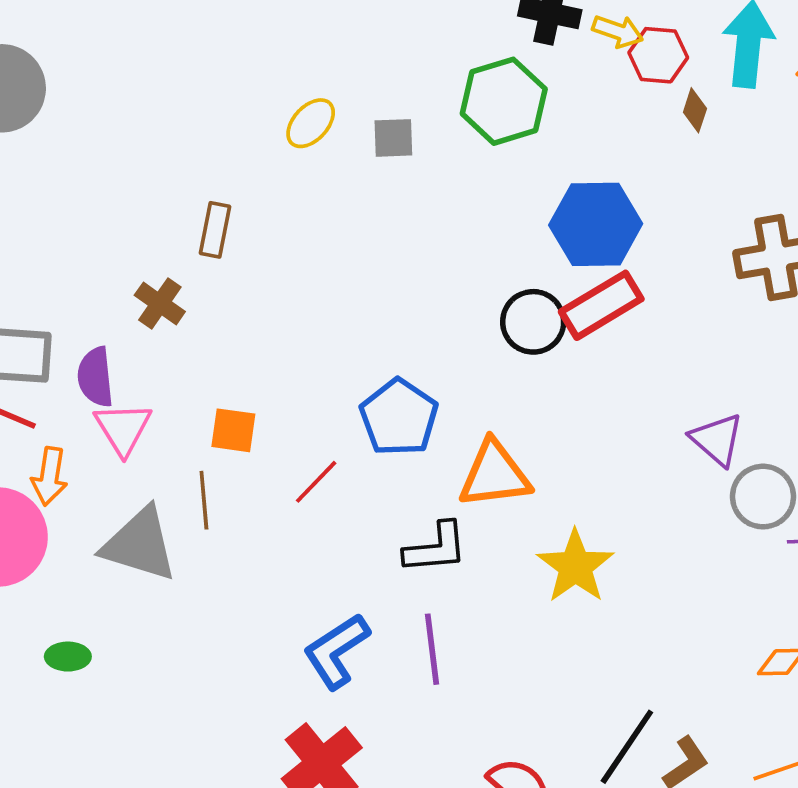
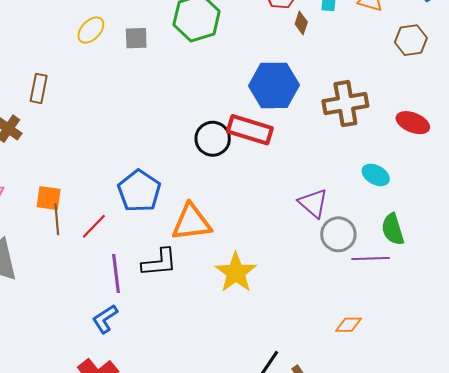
blue hexagon: (596, 224) -> (274, 85), moved
red rectangle: (601, 305) -> (250, 130), turned 48
brown line: (204, 500) -> (57, 219), moved
purple line: (432, 649) -> (116, 274), moved
blue L-shape: (336, 651) -> (105, 319), size x0.7

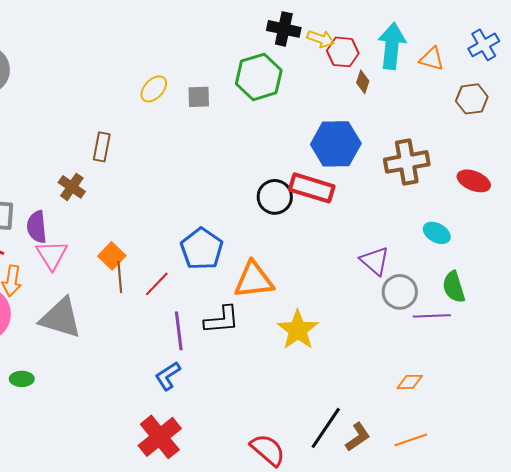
orange square: (49, 198) -> (112, 256), turned 36

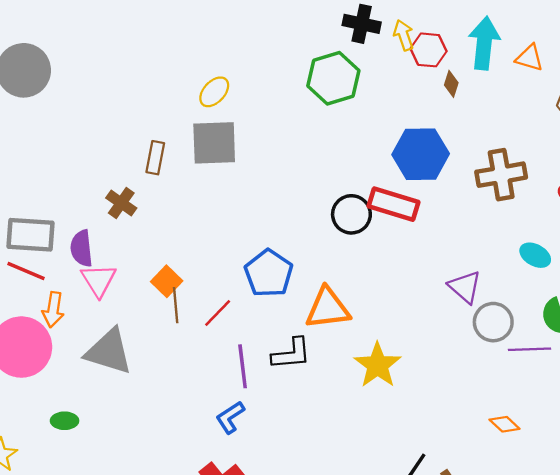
yellow arrow: (321, 39) -> (404, 35), turned -128
gray square: (199, 97) -> (214, 143), moved, size x1.8
orange diamond: (410, 382) -> (505, 424), turned 44

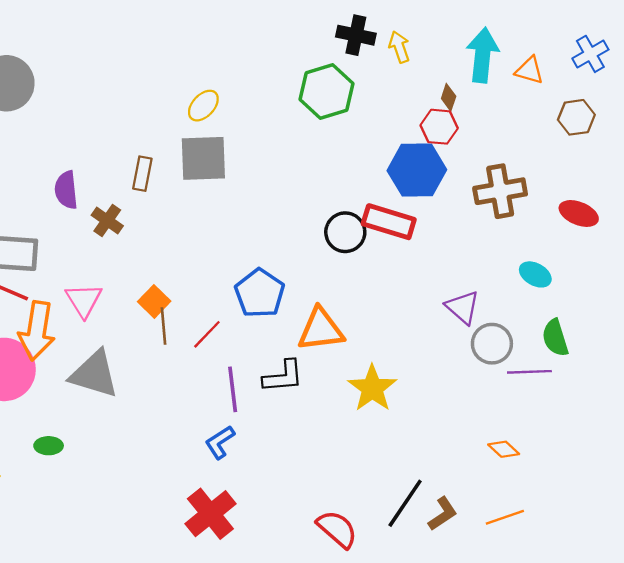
red hexagon: (429, 50) -> (439, 127), moved
purple semicircle: (82, 248) -> (66, 190), moved
orange arrow: (53, 310) -> (37, 331), size x1.6

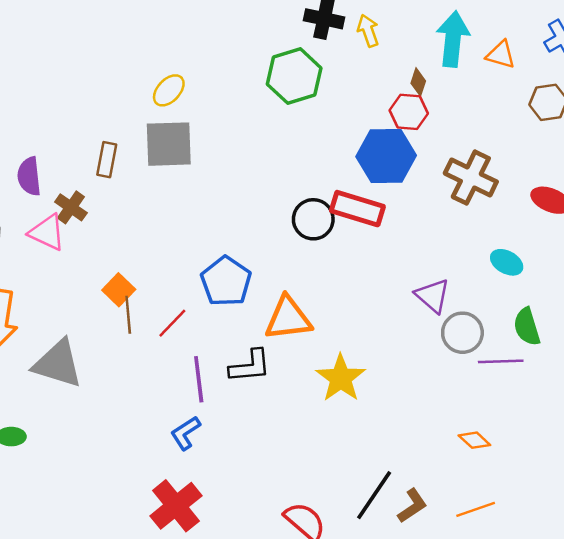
brown cross: (500, 191) -> (471, 178), turned 36
pink triangle: (84, 300) -> (47, 232), moved, turned -33

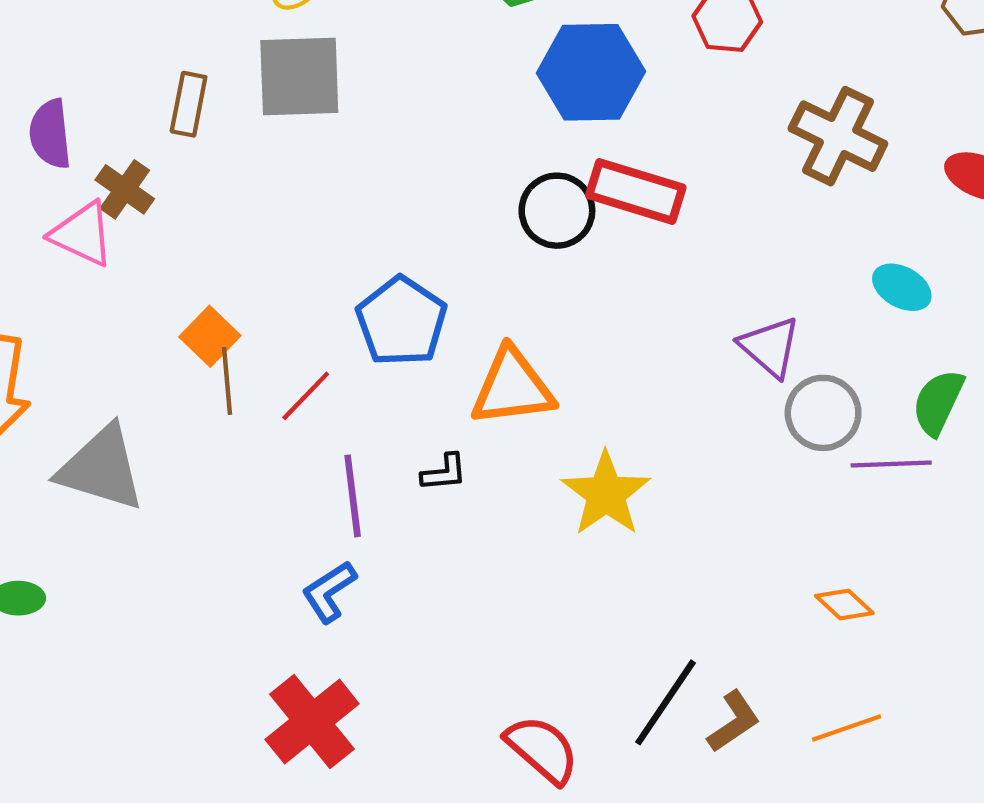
blue hexagon: (386, 156) -> (591, 72), moved
green semicircle: (527, 327) -> (938, 402), turned 42
black L-shape: (250, 366) -> (444, 473), size x0.6

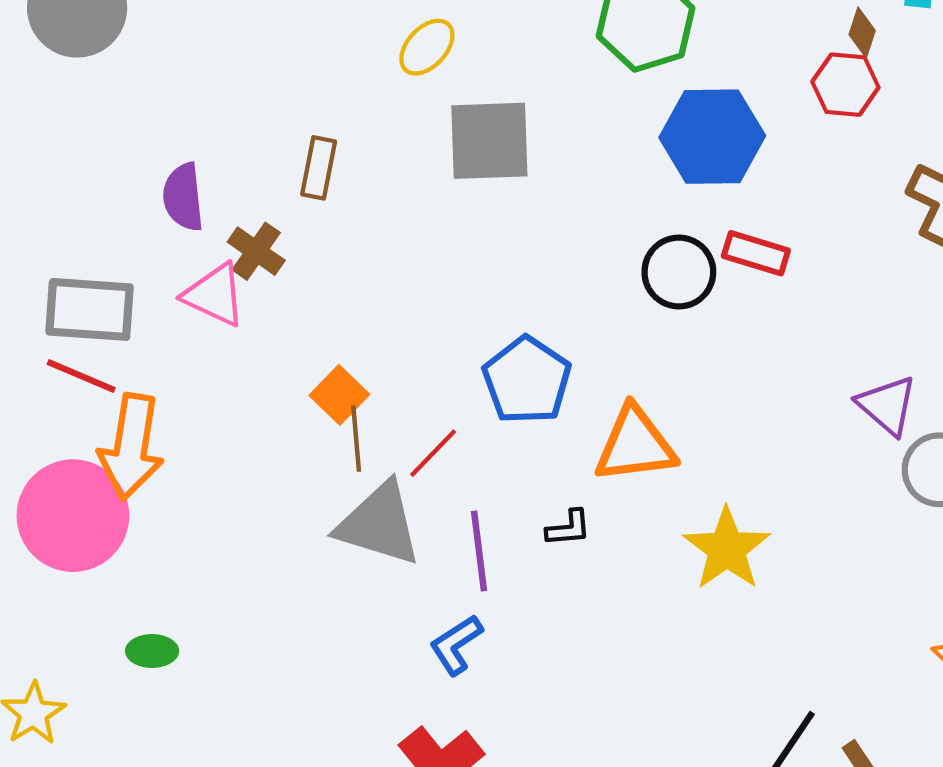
gray square: (299, 76) -> (489, 141), moved
red rectangle: (636, 191) -> (756, 253), size x0.7
gray triangle: (101, 468) -> (379, 524), moved

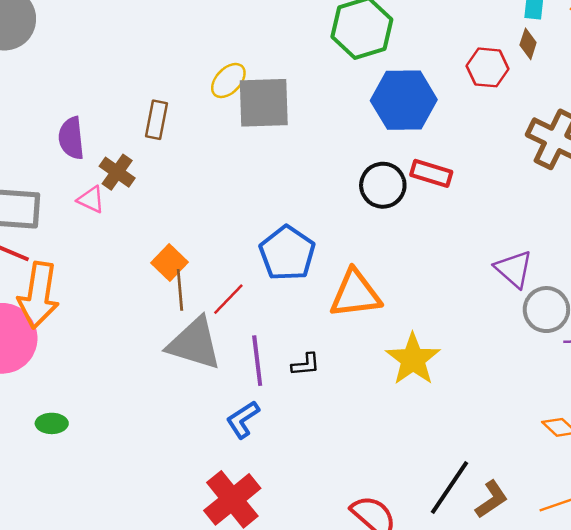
brown diamond: (862, 33) -> (528, 44), moved
yellow ellipse: (427, 47) -> (228, 81), moved
pink triangle: (215, 295) -> (91, 200), size x0.7
black L-shape: (568, 528) -> (306, 365), moved

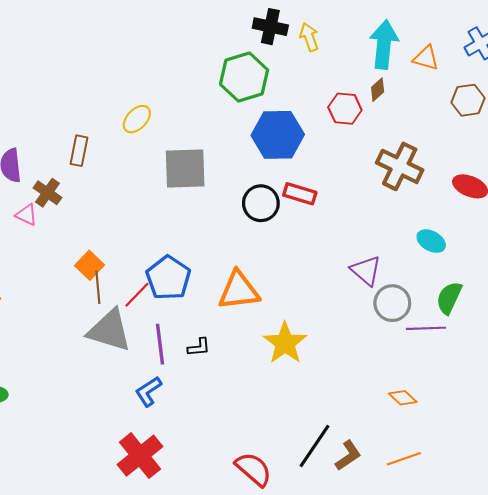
brown diamond: (528, 44) -> (378, 90), turned 30
gray square: (264, 103) -> (185, 169), moved
blue pentagon: (287, 253) -> (168, 278), moved

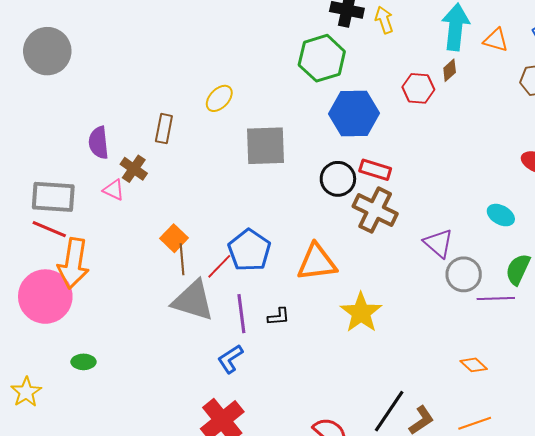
brown cross: (400, 166) -> (375, 210), moved

